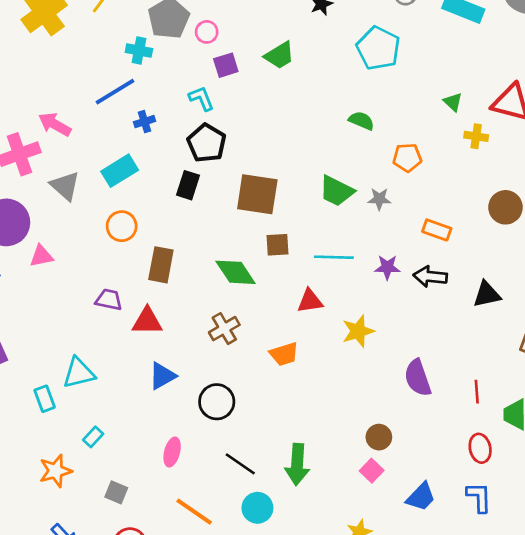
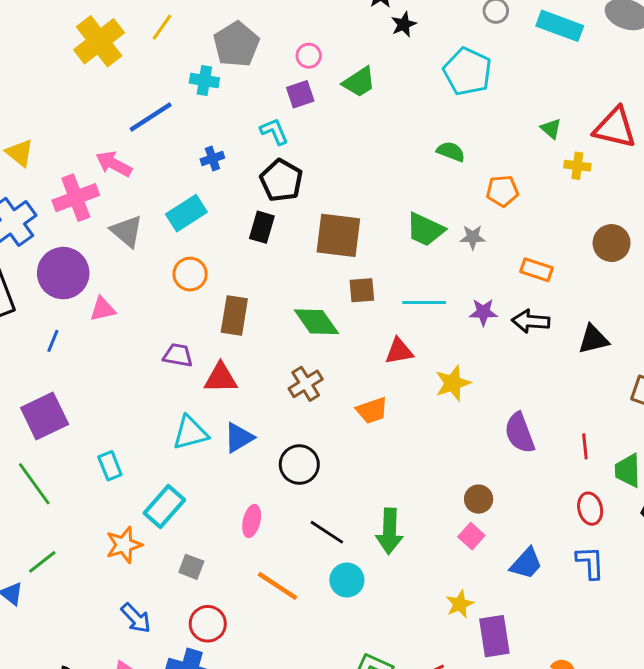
pink circle: (207, 32) -> (309, 56), moved
blue line: (115, 92) -> (151, 117), moved
cyan triangle: (79, 373) -> (190, 433), moved
cyan rectangle: (93, 437) -> (164, 506), size x1.8

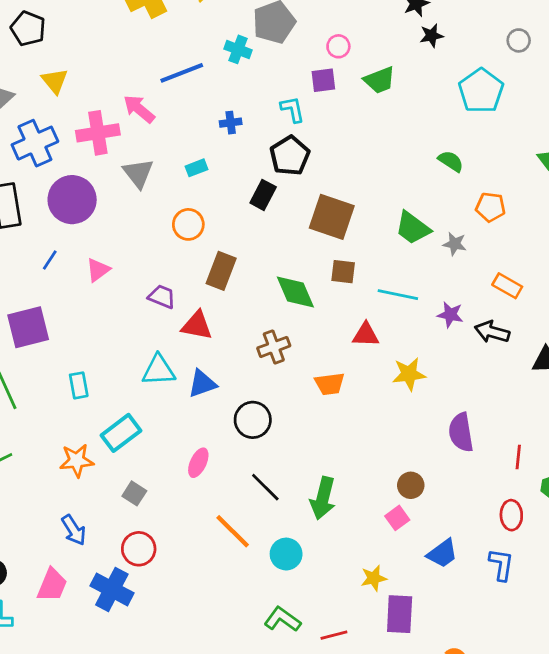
cyan rectangle: (186, 213) -> (196, 168), size x0.6
pink triangle: (103, 309) -> (98, 270), moved, turned -35
cyan circle: (347, 580) -> (286, 554), moved
orange line: (277, 586) -> (233, 531), moved

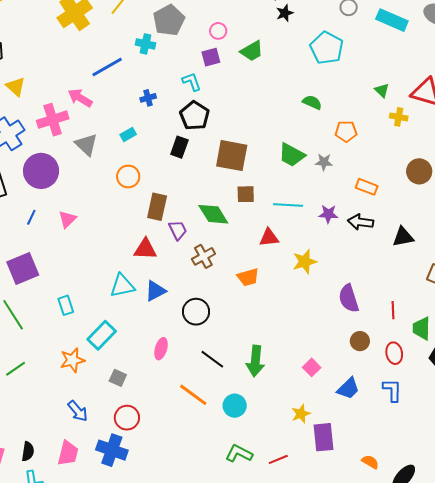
purple trapezoid: (162, 297) -> (178, 230), moved, turned 50
brown circle: (411, 485) -> (360, 341), moved

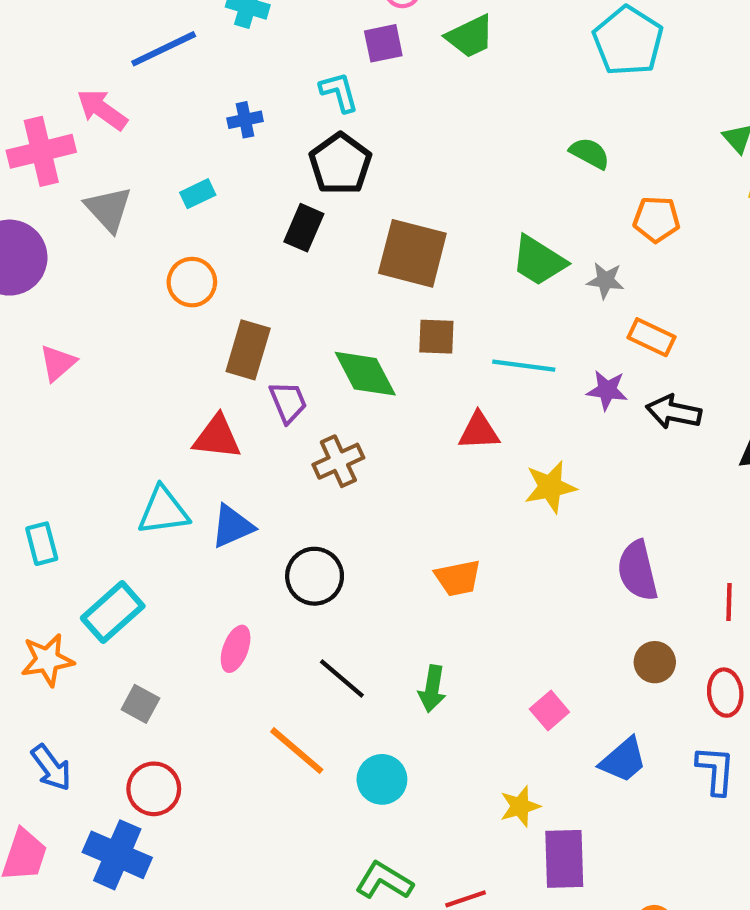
orange rectangle: (367, 187) -> (652, 337), moved
orange trapezoid: (248, 277) -> (458, 578), moved
green arrow: (255, 361) -> (432, 689), size x0.7

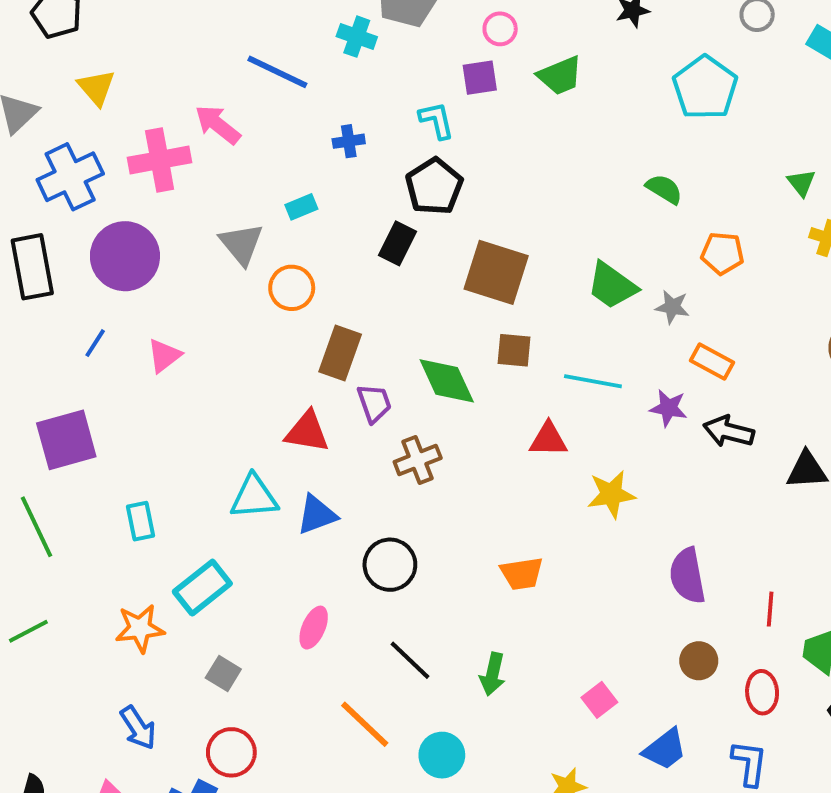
blue line: (164, 49) -> (277, 72), turned 48
gray triangle: (108, 209) -> (241, 244), moved

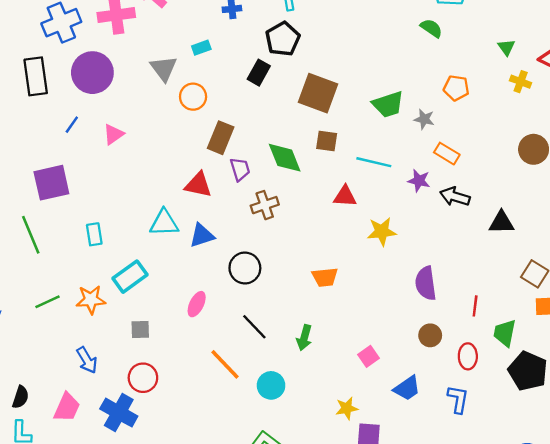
green semicircle: (664, 189) -> (431, 28), moved
green trapezoid: (612, 286) -> (388, 104), turned -56
green line: (28, 631) -> (47, 302), moved
gray square: (223, 674) -> (140, 329), turned -36

